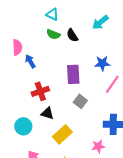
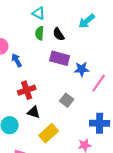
green semicircle: (53, 34) -> (40, 33), turned 72
blue star: (102, 63) -> (82, 69), moved
purple rectangle: (73, 74) -> (60, 58), moved, turned -72

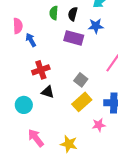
black semicircle: (59, 34) -> (73, 14), turned 48
blue star: (82, 69) -> (96, 26), moved
yellow rectangle: (49, 133) -> (82, 102), moved

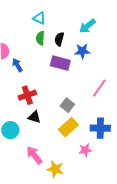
pink arrow: (36, 138) -> (34, 155), moved

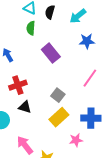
black semicircle: (59, 39) -> (50, 12), moved
blue star: (82, 51) -> (87, 41), moved
purple rectangle: (60, 63) -> (51, 53), turned 36

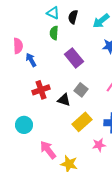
gray square: (58, 95) -> (81, 90), moved
black triangle: (25, 107) -> (64, 100), moved

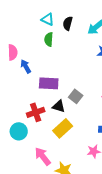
purple rectangle: (74, 58) -> (49, 83), moved, turned -48
red cross: (41, 90) -> (36, 112), moved
yellow rectangle: (82, 122) -> (63, 128), moved

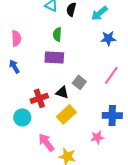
green semicircle: (49, 39) -> (57, 34), moved
blue arrow: (26, 66) -> (14, 66), moved
purple rectangle: (49, 83) -> (54, 57), moved

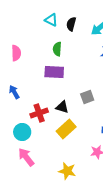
blue arrow: (14, 66) -> (14, 92), moved
gray square: (79, 82) -> (87, 97), moved, turned 32
pink arrow: (46, 142) -> (26, 157), moved

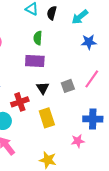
black triangle: (62, 107) -> (43, 88), moved, turned 40
yellow rectangle: (66, 129) -> (47, 118), turned -66

